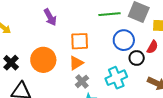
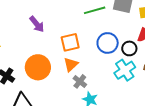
blue circle: (124, 40) -> (108, 43), moved
cyan cross: (116, 78) -> (125, 70), moved

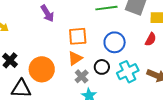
black circle: (129, 48) -> (102, 67), moved
orange circle: (38, 67) -> (42, 69), moved

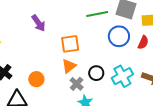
blue circle: (115, 42) -> (119, 36), moved
orange circle: (42, 69) -> (36, 79), size x0.6

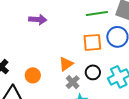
purple arrow: (38, 23) -> (38, 19), turned -54
orange square: (70, 44) -> (92, 42), moved

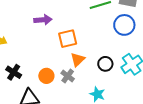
orange square: (92, 42) -> (68, 39), moved
gray cross: (73, 82) -> (68, 76), moved

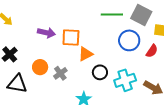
purple arrow: (43, 20) -> (46, 33), moved
orange triangle: (78, 60) -> (86, 54), moved

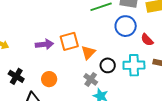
red semicircle: (152, 51) -> (147, 40), moved, turned 120
gray cross: (60, 73) -> (91, 79), moved
cyan cross: (125, 80) -> (134, 65), turned 35

